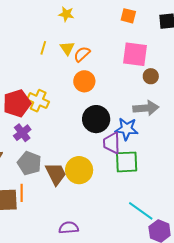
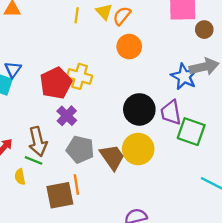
black circle: (96, 119) -> (139, 109), moved
blue star: (127, 129) -> (184, 77), moved, turned 30
green square: (127, 162) -> (191, 132), turned 30

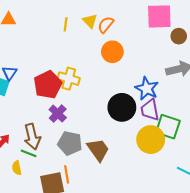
blue star: (184, 77) -> (147, 89), moved
yellow circle: (138, 149) -> (151, 140), moved

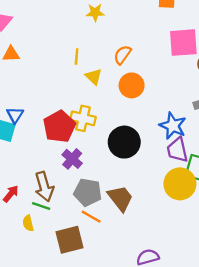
yellow triangle: (90, 21) -> (94, 77), moved
black circle: (122, 107) -> (124, 142), moved
orange line: (67, 174) -> (91, 217), moved, turned -48

